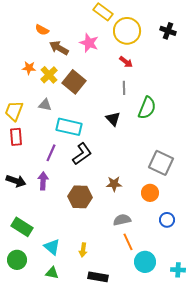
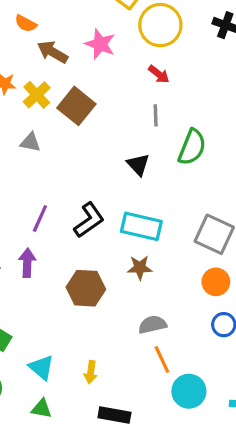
cyan rectangle: (69, 127) -> (141, 226), moved
orange circle: (150, 193) -> (216, 282), moved

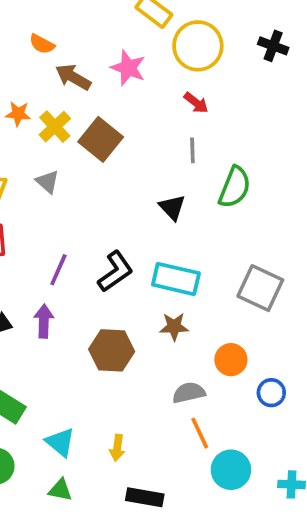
gray triangle: (30, 142) -> (47, 182), turned 30
orange circle: (216, 282) -> (231, 360), moved

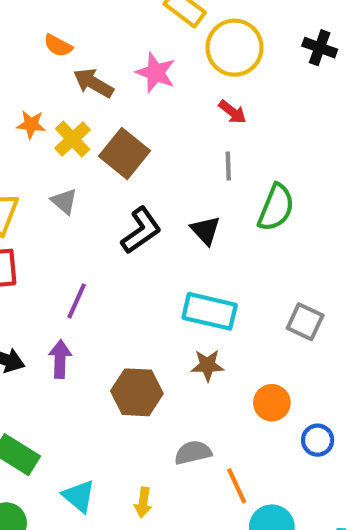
black L-shape: (115, 272) -> (141, 230), moved
gray square: (260, 288) -> (305, 322), size x0.7
gray semicircle: (189, 393) -> (193, 453), moved

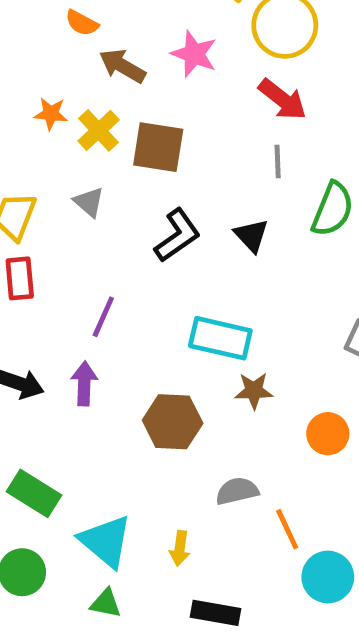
red arrow: (232, 112) -> (282, 99), size x1.5
brown square: (124, 154) -> (158, 147), turned -30
cyan rectangle: (210, 311) -> (220, 338), moved
cyan triangle: (79, 496) -> (106, 541), size x1.4

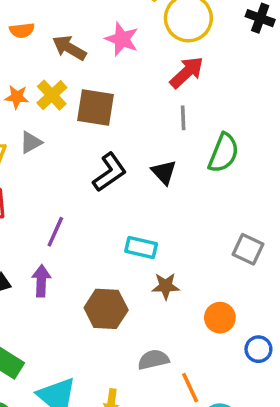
orange semicircle: (82, 23) -> (22, 30), moved, turned -35
red arrow: (282, 99) -> (187, 72), turned -81
orange star: (51, 114) -> (17, 97), moved
gray triangle: (89, 202) -> (31, 142), moved, turned 50
cyan rectangle: (220, 338) -> (141, 248), size x0.7

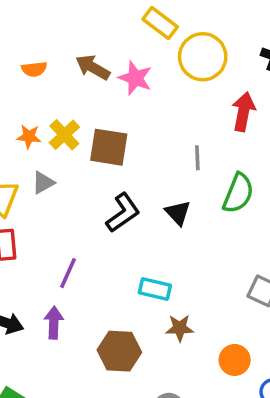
brown arrow: (69, 48) -> (93, 67), moved
red arrow: (187, 72) -> (243, 112), moved, turned -36

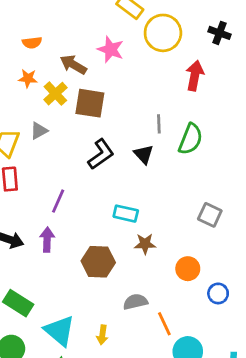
brown arrow: (93, 67) -> (73, 65), moved
orange star: (29, 137) -> (28, 78), moved
gray line: (197, 158) -> (159, 124), moved

